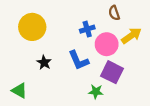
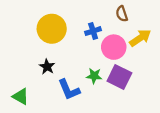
yellow circle: (32, 27) -> (52, 29), moved
blue L-shape: (79, 60) -> (69, 90), moved
green star: (96, 92) -> (94, 76), moved

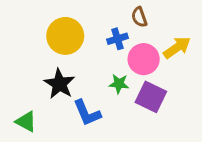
brown semicircle: (122, 14) -> (139, 17), moved
black star: (47, 67) -> (59, 84), size x1.5
green star: (94, 76) -> (119, 84), moved

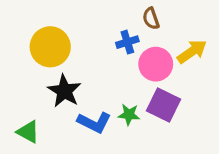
yellow circle: (65, 36) -> (50, 47), moved
green star: (119, 84) -> (129, 115), moved
blue L-shape: (87, 113) -> (94, 122), turned -40

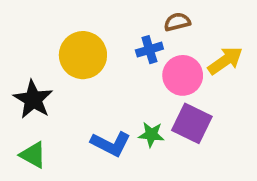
brown semicircle: (151, 18) -> (177, 22), turned 95
yellow circle: (50, 47) -> (83, 55), moved
black star: (64, 91) -> (33, 99), moved

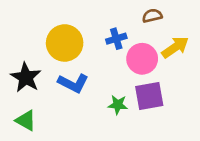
brown semicircle: (177, 22) -> (152, 16), moved
purple square: (192, 123) -> (149, 96), turned -36
blue L-shape: (111, 144) -> (73, 83), moved

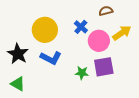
blue cross: (116, 39) -> (81, 27), turned -32

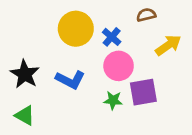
yellow circle: (45, 30) -> (76, 29), moved
pink circle: (99, 41) -> (119, 66), moved

